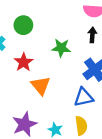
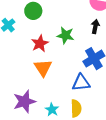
red star: (24, 62) -> (40, 43), moved

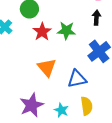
red star: (40, 43) -> (42, 32), moved
blue triangle: (81, 83) -> (77, 79), moved

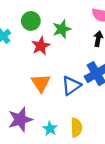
green star: (66, 31) -> (62, 29), moved, turned -30
blue triangle: (77, 79) -> (71, 86), moved, turned -30

